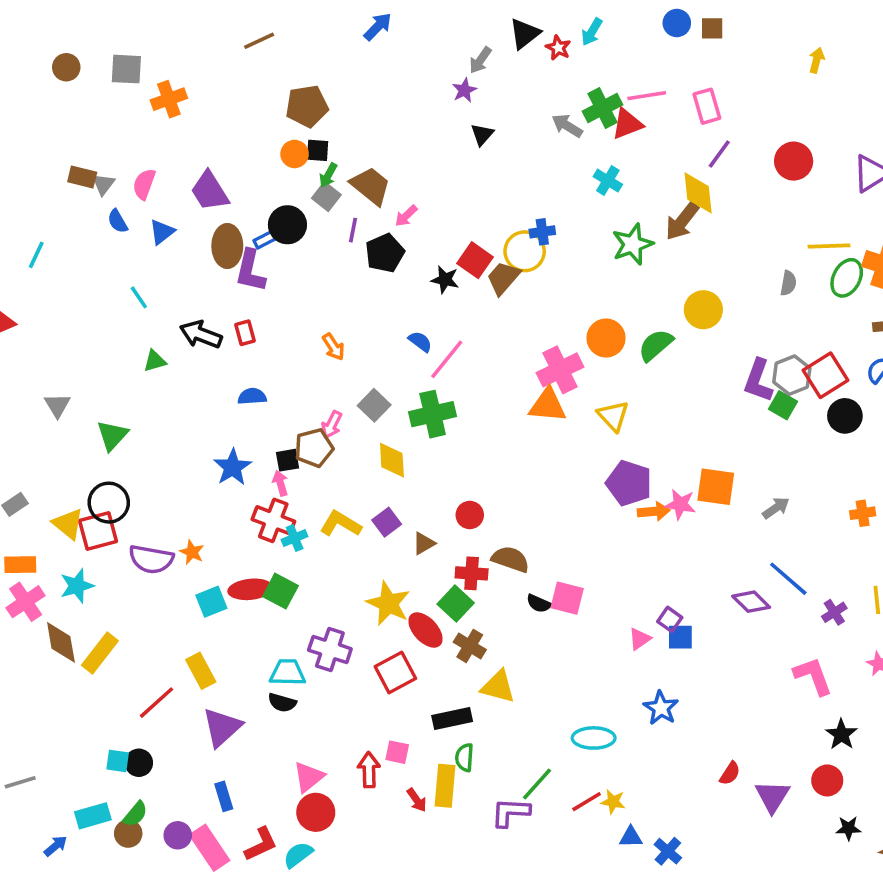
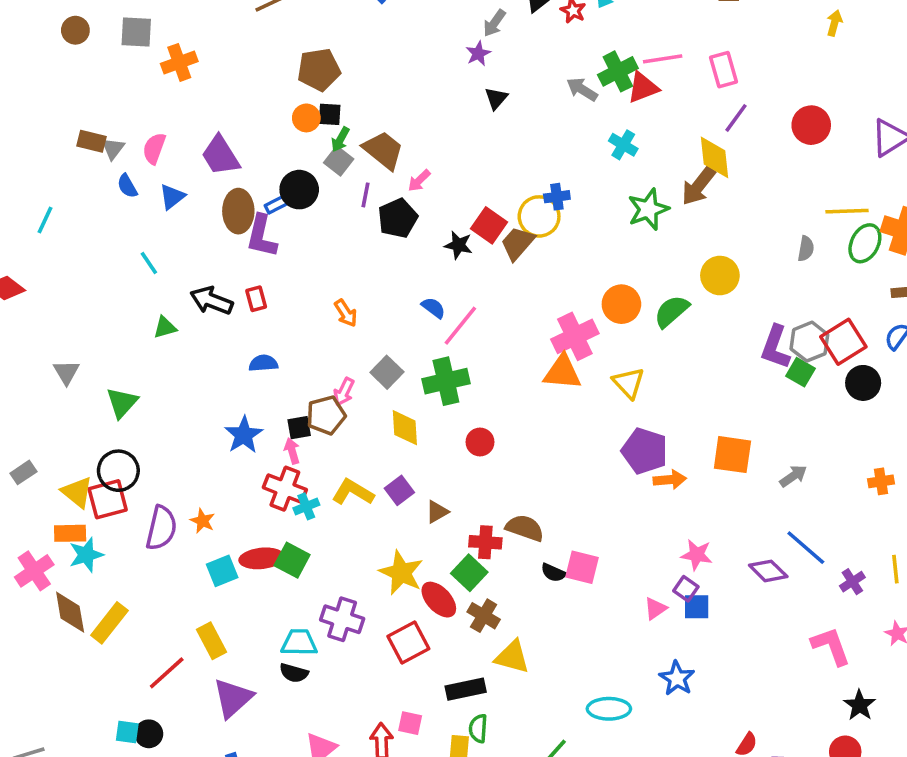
pink star: (680, 504) -> (697, 555), moved
red circle: (470, 515) -> (480, 442), moved
purple semicircle: (151, 559) -> (161, 528), turned -87
orange rectangle: (20, 565) -> (70, 533), moved

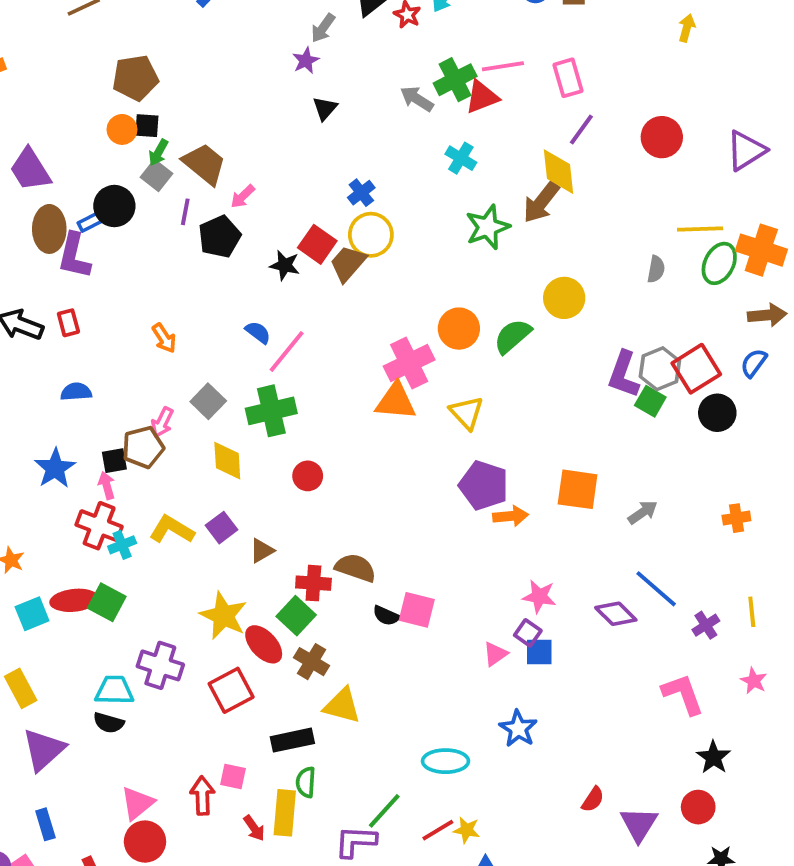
blue cross: (557, 197) -> (361, 193), moved, turned -30

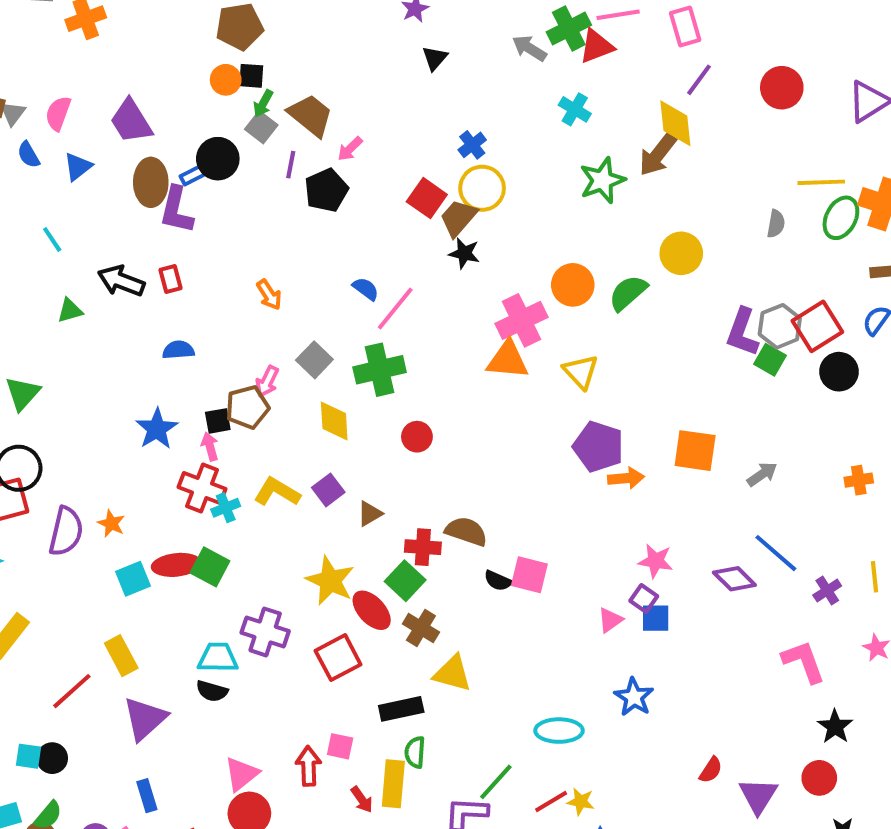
black star: (285, 265) -> (464, 253), moved

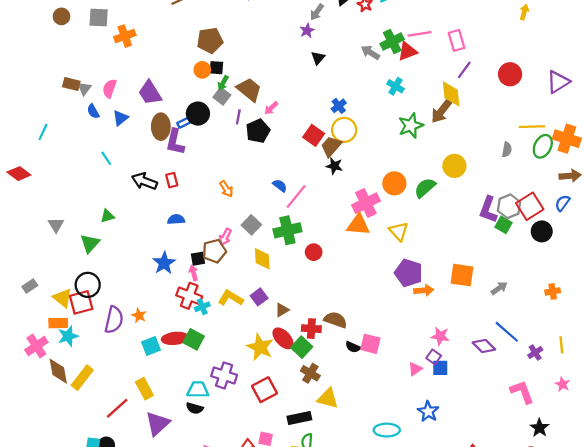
green triangle: (70, 311) -> (107, 216), moved
red circle: (417, 437) -> (314, 252), moved
red ellipse: (372, 610) -> (283, 338), moved

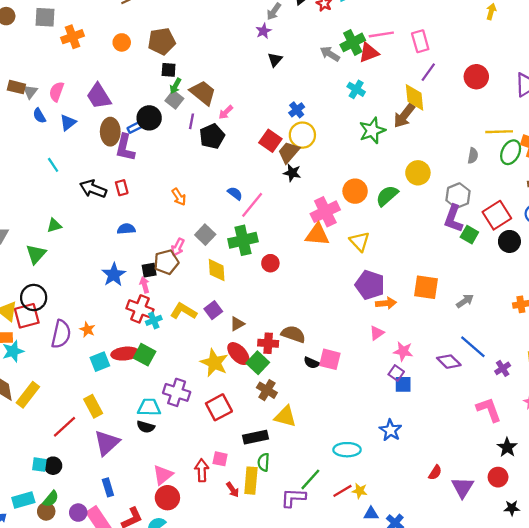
orange circle: (202, 70) -> (122, 42), moved
gray hexagon: (509, 206) -> (458, 196), moved
pink triangle: (415, 369) -> (377, 333), moved

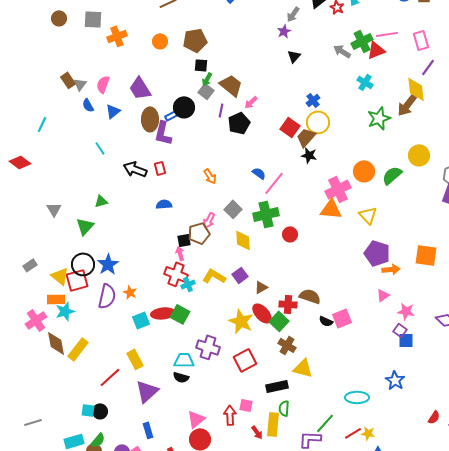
brown rectangle: (16, 87) -> (68, 80), turned 42
blue star: (114, 275) -> (108, 264), moved
pink square: (330, 359) -> (342, 318), turned -36

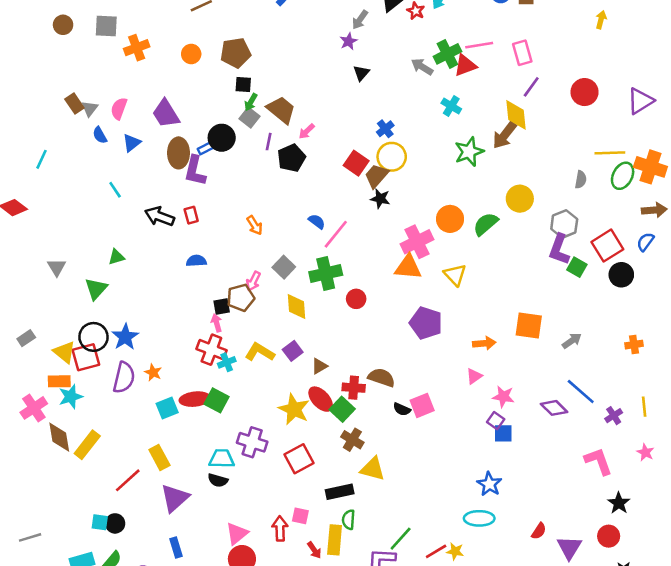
purple pentagon: (377, 253) -> (426, 323), moved
cyan ellipse: (357, 397) -> (479, 518), moved

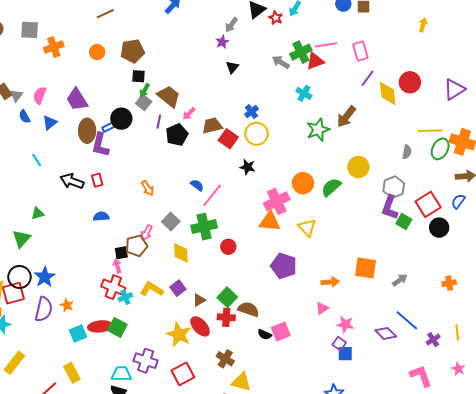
yellow diamond: (516, 115) -> (388, 93), moved
brown trapezoid: (376, 176) -> (212, 126), moved, turned 35
green square: (342, 409) -> (227, 297), moved

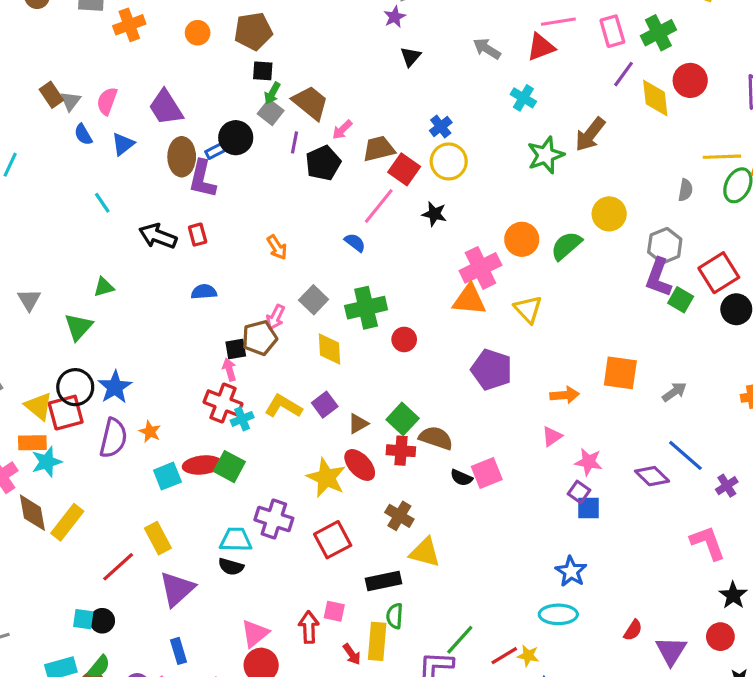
green cross: (301, 52) -> (658, 33), moved
pink line: (212, 195) -> (379, 206), moved

